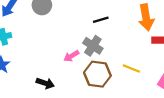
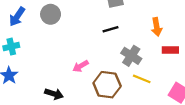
orange arrow: (146, 17) -> (157, 27), size x0.7
gray cross: (93, 46) -> (131, 56), moved

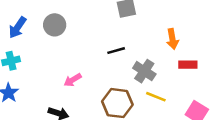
black line: (110, 29) -> (116, 51), moved
pink arrow: (81, 66) -> (73, 80), moved

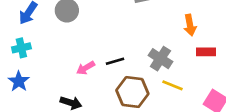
black line: (116, 51) -> (115, 61), moved

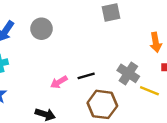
yellow line: (173, 85) -> (149, 91), moved

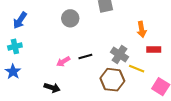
gray circle: (41, 29) -> (70, 18), moved
brown hexagon: (102, 104) -> (112, 80), moved

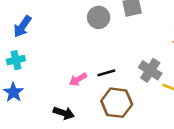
gray circle: (70, 18) -> (99, 17), moved
brown hexagon: (112, 80) -> (117, 103), moved

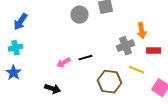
gray cross: (150, 70) -> (126, 46), moved, turned 36
brown hexagon: (117, 103) -> (110, 82), moved

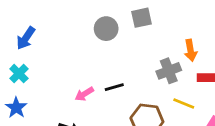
cyan cross: (16, 48) -> (19, 74), turned -32

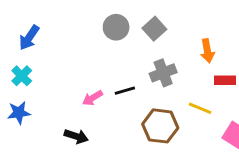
gray square: (142, 18) -> (154, 29), moved, turned -30
gray cross: (169, 71) -> (163, 73), moved
blue star: (16, 108) -> (19, 113), turned 30

